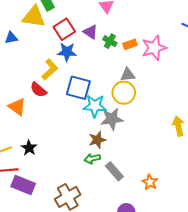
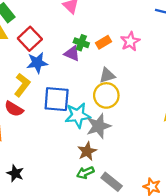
purple triangle: (90, 32) -> (72, 53), moved
pink star: (154, 48) -> (130, 41), size x0.7

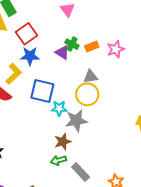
cyan star: (78, 115) -> (59, 108), size x0.7

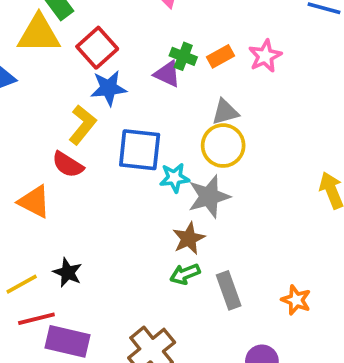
gray rectangle: (81, 172) -> (229, 290), turned 30

